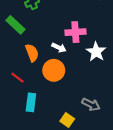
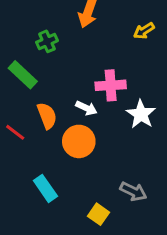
red line: (18, 78) -> (15, 132), moved
cyan rectangle: (31, 102) -> (45, 188), turned -42

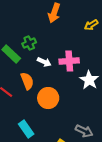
green cross: (47, 41) -> (29, 43), moved
white arrow: (86, 108) -> (44, 62), moved

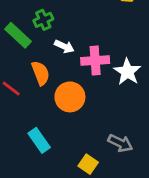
pink cross: (69, 61) -> (95, 60), moved

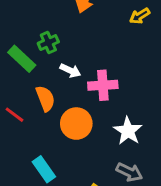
white star: (127, 72) -> (128, 131), moved

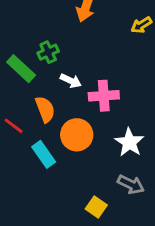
cyan rectangle: (44, 169) -> (44, 154), moved

